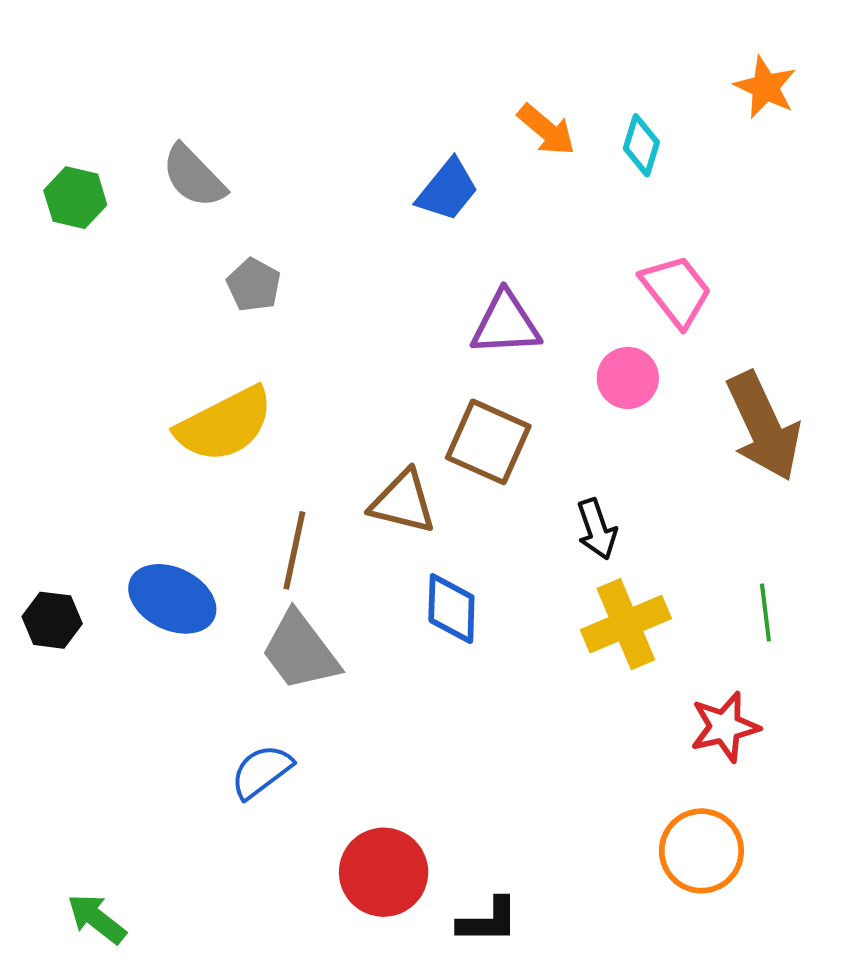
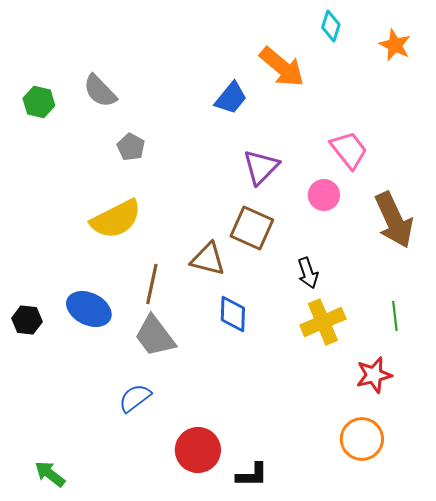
orange arrow: (546, 130) -> (282, 67), size x1.5
cyan diamond: (641, 145) -> (331, 26), moved
purple triangle: (506, 324) -> (261, 167), turned -42

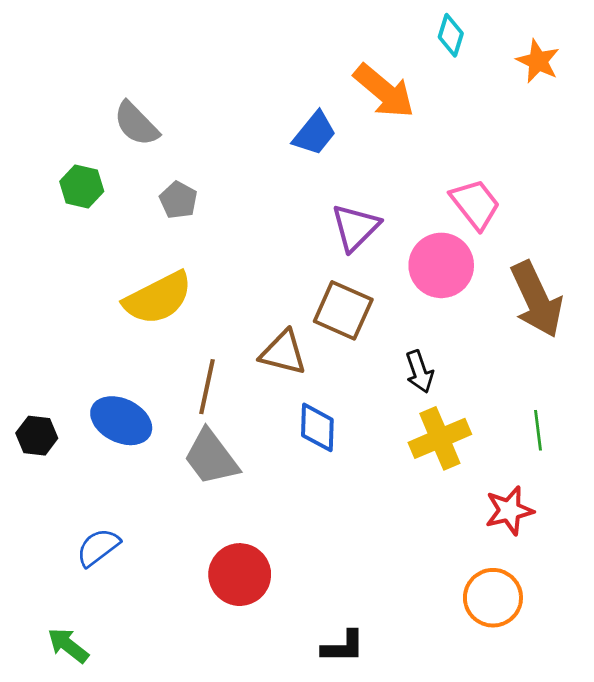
green hexagon: (39, 102) -> (82, 186), moved
pink circle: (324, 195) -> (441, 265), size x1.5
blue semicircle: (135, 398) -> (98, 547), moved
red circle: (198, 450) -> (240, 575), moved

